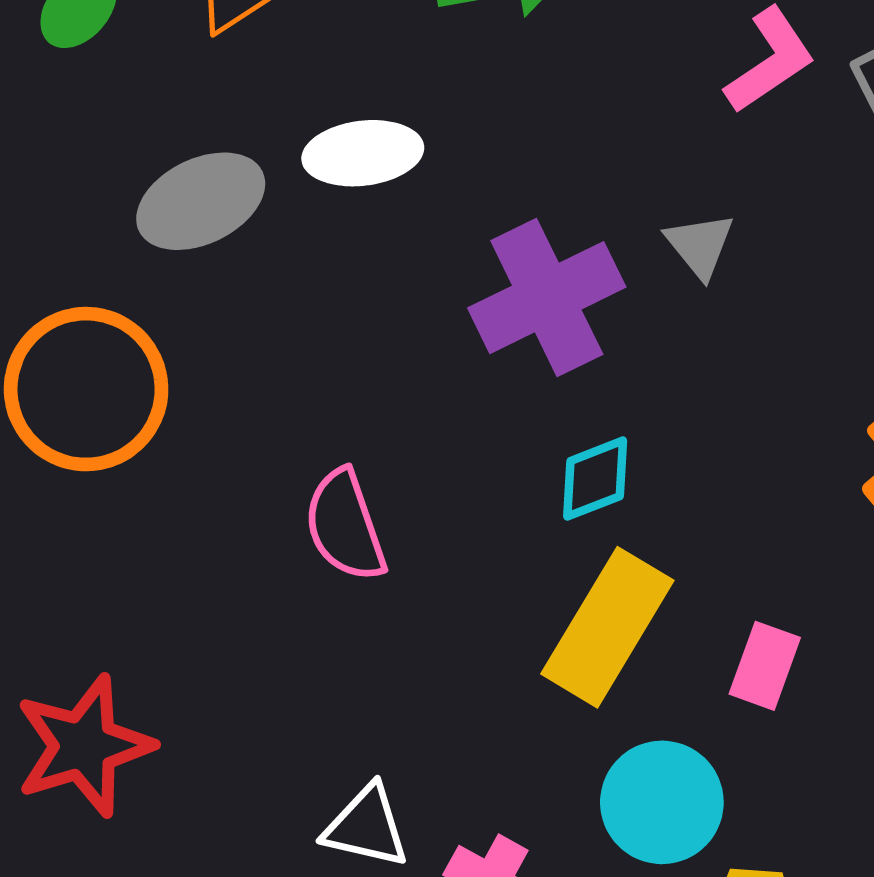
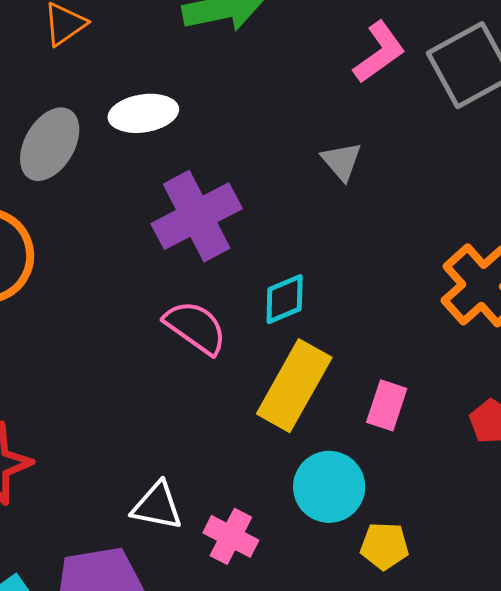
gray ellipse: (201, 201) -> (50, 144), turned -32
purple cross: (547, 298) -> (197, 216), moved
pink semicircle: (345, 526) -> (196, 327), moved, turned 146

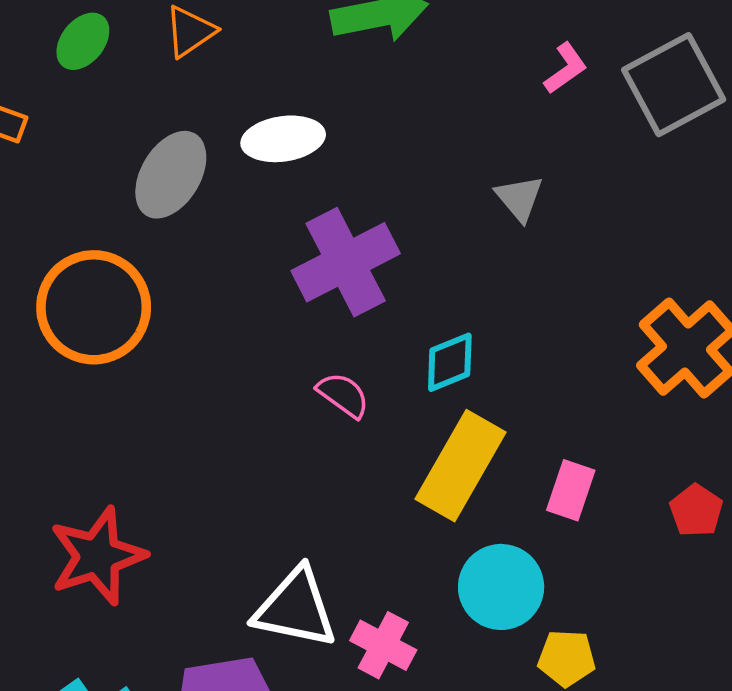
pink L-shape: (379, 52) -> (566, 68), size x0.7
pink semicircle: (196, 327) -> (343, 395), size x0.7
white triangle: (157, 506) -> (295, 608), size x1.4

